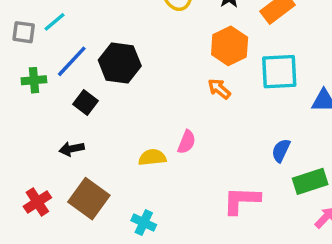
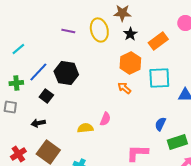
cyan line: (55, 22) -> (18, 49), moved
gray square: (24, 32) -> (10, 107), moved

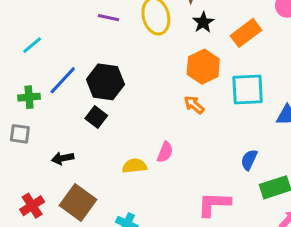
black square: (46, 96) -> (96, 117), moved

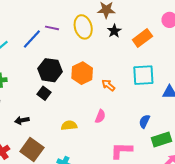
orange hexagon: (203, 67) -> (82, 73), moved
blue line: (63, 80) -> (32, 39), moved
pink semicircle: (165, 152) -> (100, 116), moved

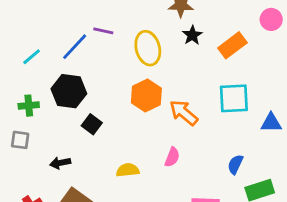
yellow ellipse: (83, 27) -> (148, 48), moved
black hexagon: (50, 70) -> (69, 91), moved
orange arrow: (108, 85) -> (184, 113), size x1.5

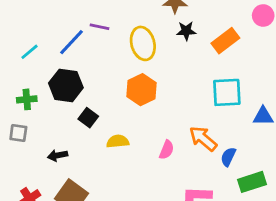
black star: (192, 35) -> (186, 31), turned 30
orange arrow: (184, 113) -> (203, 139), moved
yellow semicircle: (128, 170) -> (118, 141), moved

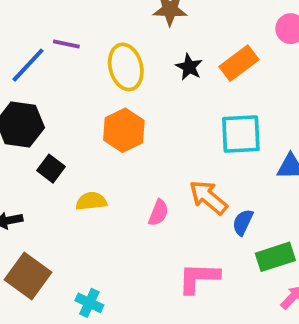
black star: (186, 31) -> (189, 67), moved, turned 30

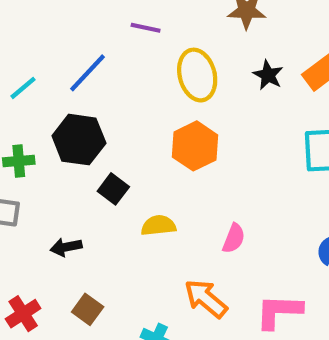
purple line: (66, 44) -> (146, 28), moved
orange arrow: (208, 197) -> (206, 299), moved
brown square: (28, 276) -> (88, 309), size x0.6

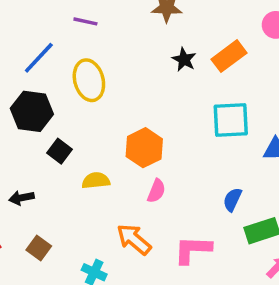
yellow ellipse: (197, 75) -> (89, 80), moved
orange hexagon: (195, 146) -> (144, 148), moved

